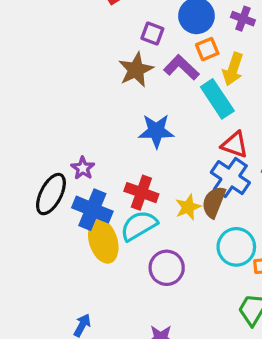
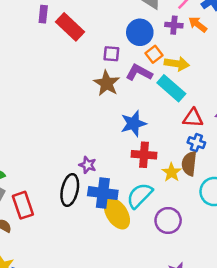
yellow arrow: (233, 69) -> (177, 64), turned -85
blue cross: (230, 178) -> (196, 143), size x0.6
red cross: (141, 193) -> (144, 155), moved

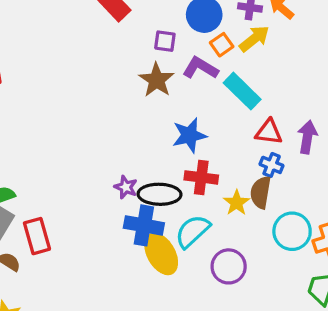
yellow arrow: (177, 64) -> (254, 39), moved, turned -50
black ellipse: (70, 190) -> (160, 194), moved, turned 76

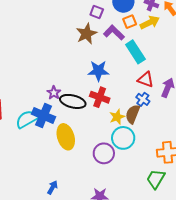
blue cross: (144, 225) -> (44, 115), moved
cyan semicircle: (192, 231) -> (27, 119), moved
cyan circle: (292, 231) -> (123, 138), moved

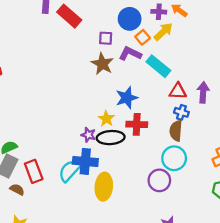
yellow star: (117, 117) -> (106, 119), moved
yellow ellipse: (66, 137) -> (104, 187), moved, turned 40

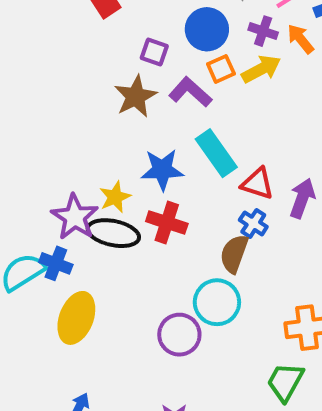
cyan rectangle: (158, 66) -> (216, 153), moved
purple star: (88, 135) -> (75, 217), size x1.6
blue cross: (85, 161) -> (56, 263), size x0.7

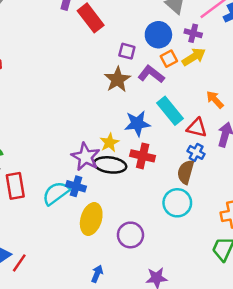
orange arrow: (301, 39) -> (215, 100), moved
purple circle: (179, 335) -> (130, 235), moved

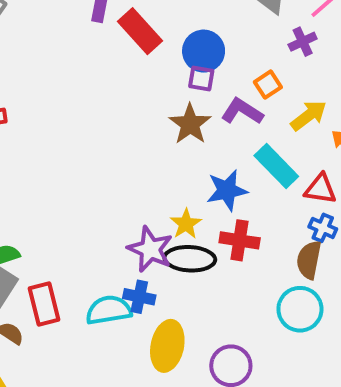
purple cross: (193, 33) -> (303, 42), turned -35
blue circle: (158, 35) -> (204, 51), moved
yellow arrow: (194, 57) -> (309, 115), moved
cyan semicircle: (56, 193) -> (109, 310), turned 32

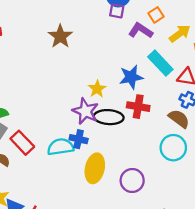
brown star: (190, 124) -> (60, 36), moved
yellow star: (186, 224) -> (97, 89), moved
brown semicircle: (309, 260) -> (179, 119), turned 115
red rectangle: (44, 304) -> (22, 143), turned -30

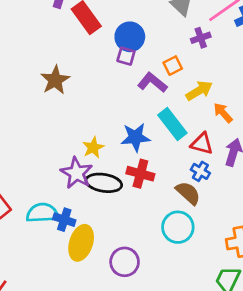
blue cross: (79, 139) -> (64, 220), moved

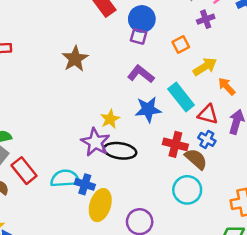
purple L-shape: (152, 83) -> (141, 74), moved
red cross: (140, 174) -> (175, 144), moved

